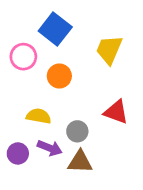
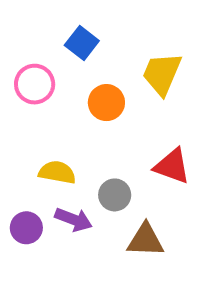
blue square: (55, 29) -> (82, 43), size x0.7
orange circle: (59, 76) -> (106, 103), moved
brown triangle: (80, 162) -> (145, 240), moved

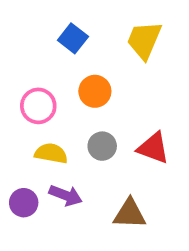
yellow trapezoid: (162, 74) -> (144, 40), moved
pink circle: (35, 84) -> (38, 106), moved
gray circle: (115, 195) -> (102, 146), moved

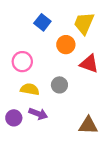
orange circle: (95, 91) -> (66, 45), moved
red triangle: (153, 148) -> (89, 64), moved
brown triangle: (130, 214) -> (88, 125), moved

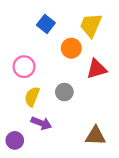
red triangle: (89, 64) -> (97, 69), turned -36
yellow semicircle: (30, 89) -> (32, 97), turned -78
purple circle: (14, 118) -> (15, 140), moved

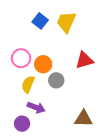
yellow trapezoid: (91, 25) -> (66, 22), moved
orange circle: (71, 48) -> (43, 64), moved
purple circle: (15, 140) -> (22, 124), moved

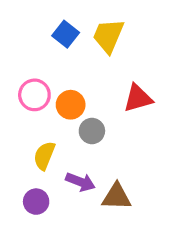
yellow semicircle: (28, 84) -> (44, 156), moved
purple arrow: (36, 108) -> (80, 182), moved
brown triangle: (83, 119) -> (117, 197), moved

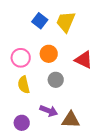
red triangle: (138, 98) -> (84, 60), turned 42
orange circle: (71, 105) -> (49, 54), moved
yellow semicircle: (44, 156) -> (24, 85), moved, turned -36

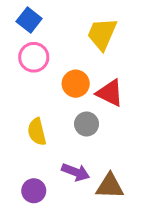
blue square: (40, 21) -> (29, 20), moved
pink circle: (21, 58) -> (34, 57), moved
red triangle: (84, 60) -> (110, 93), moved

